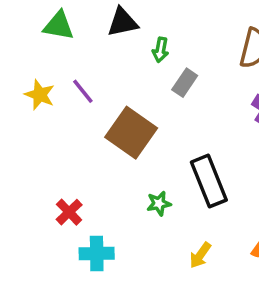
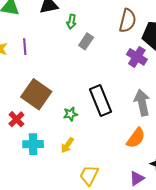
purple line: (83, 91) -> (25, 47), turned 35
brown square: (131, 133) -> (36, 94), moved
yellow arrow: (200, 255) -> (67, 145), moved

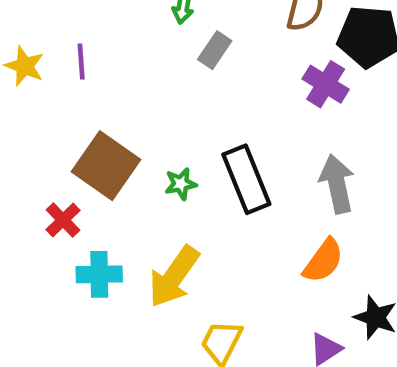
green star: (70, 114) -> (181, 184), moved
yellow arrow: (67, 145) -> (174, 277), size x1.8

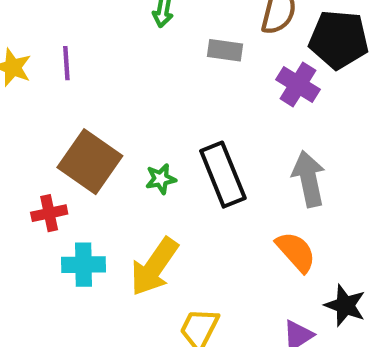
gray rectangle: (215, 50) -> (225, 50), moved, turned 64
red cross: (63, 220) -> (49, 213), turned 32
orange semicircle: (323, 261) -> (296, 252), turned -78

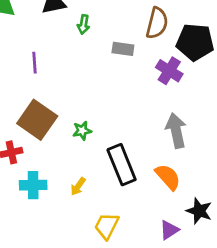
purple line: (66, 63) -> (34, 63), moved
black rectangle: (223, 175) -> (122, 165), moved
yellow arrow: (154, 267) -> (78, 186), size x0.5

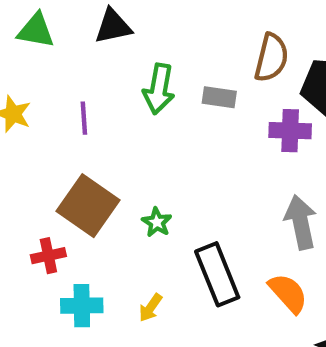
green arrow: (83, 24) -> (159, 89), moved, size x1.6
purple cross: (169, 71) -> (290, 131), turned -30
green star: (82, 131) -> (157, 222), turned -30

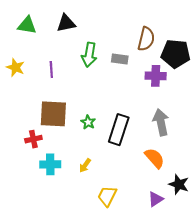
brown square: (88, 206) -> (53, 114), turned -32
black rectangle: (217, 274) -> (119, 130), moved, turned 40

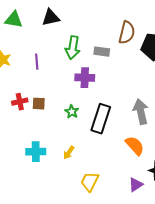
purple cross: (156, 76) -> (85, 78), moved
brown square: (53, 114) -> (39, 104), size x0.5
red cross: (33, 139) -> (20, 102), moved

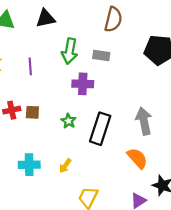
brown semicircle: (127, 33) -> (113, 19), moved

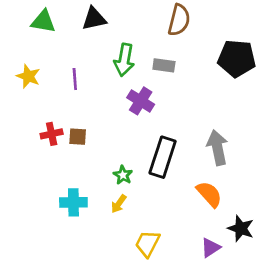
purple cross: (83, 84) -> (141, 101), turned 30
green star: (68, 121) -> (123, 175), moved

